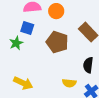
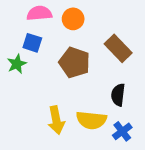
yellow arrow: (23, 83) -> (56, 120), moved, turned 54
yellow semicircle: (69, 83) -> (91, 120), size x1.5

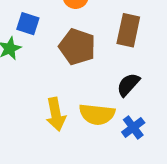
brown rectangle: (118, 48) -> (128, 30), turned 56
black semicircle: (118, 95) -> (128, 85), turned 35

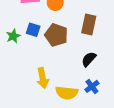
blue square: (28, 24) -> (33, 30), moved
yellow semicircle: (97, 114) -> (67, 93), moved

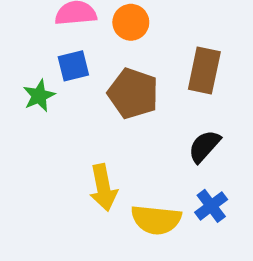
blue square: (33, 30) -> (73, 66), moved, turned -32

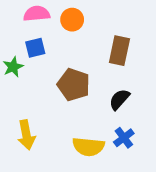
brown pentagon: (133, 93) -> (74, 85), moved
yellow arrow: (103, 188) -> (26, 135), moved

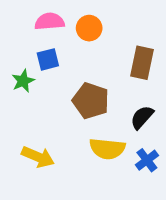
yellow arrow: (26, 135) -> (38, 157), turned -56
yellow semicircle: (88, 147) -> (107, 149), moved

